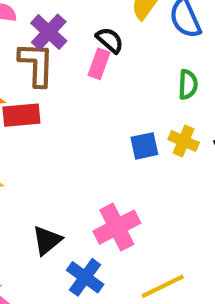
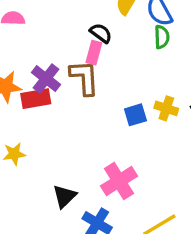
purple cross: (49, 32) -> (46, 79), moved
brown L-shape: (36, 64) -> (84, 78), moved
green semicircle: (188, 85) -> (162, 37), moved

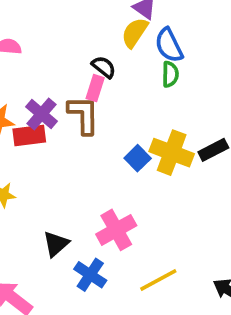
yellow cross: (166, 108) -> (172, 153), size x1.6
blue square: (135, 115) -> (138, 158), turned -30

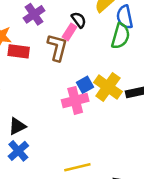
green semicircle: (170, 74) -> (121, 36), size x1.5
purple cross: (41, 114) -> (34, 14), moved
pink cross: (116, 230) -> (75, 100), moved
blue cross: (90, 275) -> (18, 151), moved

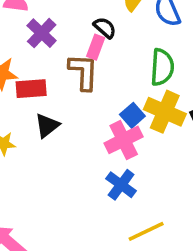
green semicircle: (121, 36) -> (162, 67), moved
black triangle: (17, 126) -> (47, 126), moved
blue cross: (18, 151) -> (121, 185), moved

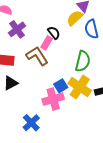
brown L-shape: (83, 72) -> (37, 56), turned -45
blue cross: (121, 185) -> (31, 123), moved

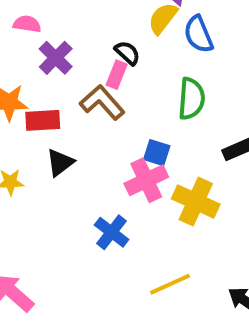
blue square: (61, 86) -> (157, 153), turned -32
yellow cross: (80, 87) -> (196, 202), moved

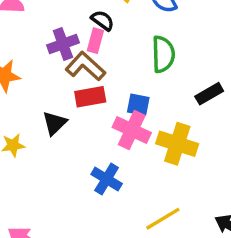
purple cross: (56, 58) -> (63, 44), moved, turned 32
red rectangle: (43, 120) -> (90, 97), moved
pink cross: (146, 180) -> (132, 130), turned -33

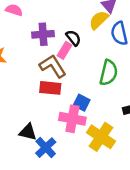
purple cross: (63, 44) -> (43, 34), moved
black triangle: (55, 123) -> (28, 132), moved, turned 42
pink cross: (132, 130) -> (72, 119), turned -30

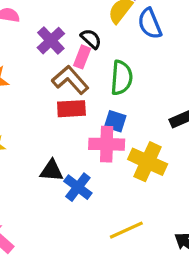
purple cross: (43, 34) -> (51, 41), turned -30
green semicircle: (109, 73) -> (122, 78), moved

